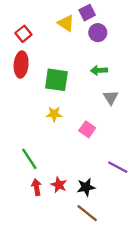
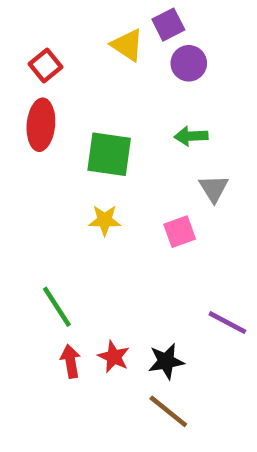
pink square: (87, 129) -> (180, 232), moved, turned 35

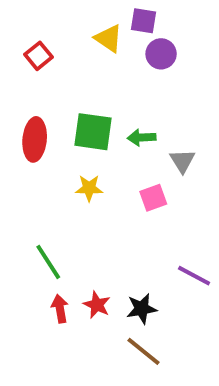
purple square: (168, 25) -> (144, 21), turned 36
red ellipse: (41, 125) -> (35, 139), moved
green arrow: (191, 136) -> (142, 138), moved

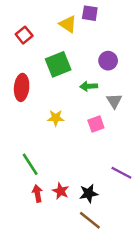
purple circle: (161, 54) -> (108, 61), moved
green square: (93, 132) -> (58, 64), moved, turned -30

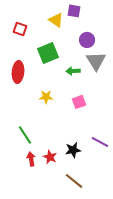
red square: (24, 35) -> (20, 29), turned -32
purple circle: (108, 61) -> (87, 40), moved
gray triangle: (114, 101) -> (96, 61), moved, size x1.5
black star: (89, 193) -> (73, 150), moved

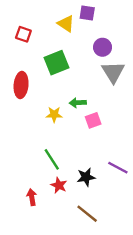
green arrow: (73, 71) -> (78, 103), moved
green line: (25, 135) -> (52, 159), moved
red arrow: (31, 159) -> (32, 197), moved

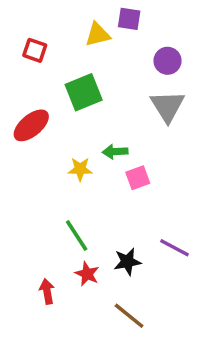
yellow triangle: (66, 24) -> (98, 35), turned -48
purple circle: (103, 47) -> (167, 61), moved
red ellipse: (21, 85) -> (31, 125), turned 45

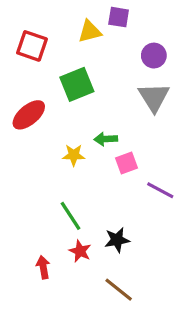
red square: (35, 50) -> (32, 46), size x1.4
purple line: (174, 248) -> (160, 190), moved

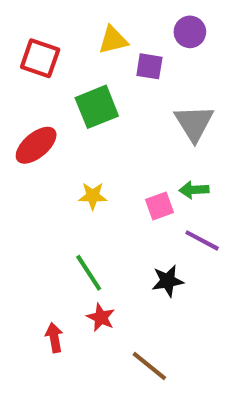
purple square: (119, 17) -> (149, 66), moved
purple circle: (154, 56) -> (190, 32), moved
green arrow: (106, 139) -> (194, 190), moved
black star: (117, 240) -> (168, 281), moved

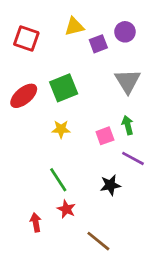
purple circle: (190, 32) -> (125, 32), moved
purple square: (149, 66) -> (98, 44), turned -30
green square: (97, 107) -> (64, 88), moved
green arrow: (194, 190) -> (128, 125), turned 78

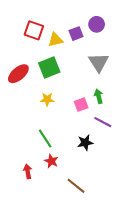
yellow triangle: (74, 27) -> (55, 40), moved
red square: (26, 38) -> (34, 30), moved

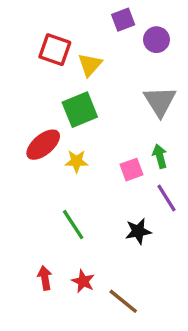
purple square: (76, 34) -> (123, 20), moved
yellow triangle: (55, 40) -> (90, 65), turned -35
red ellipse: (18, 74) -> (43, 145), moved
purple line: (103, 122) -> (166, 198), turned 30
red star: (51, 161) -> (83, 281), moved

